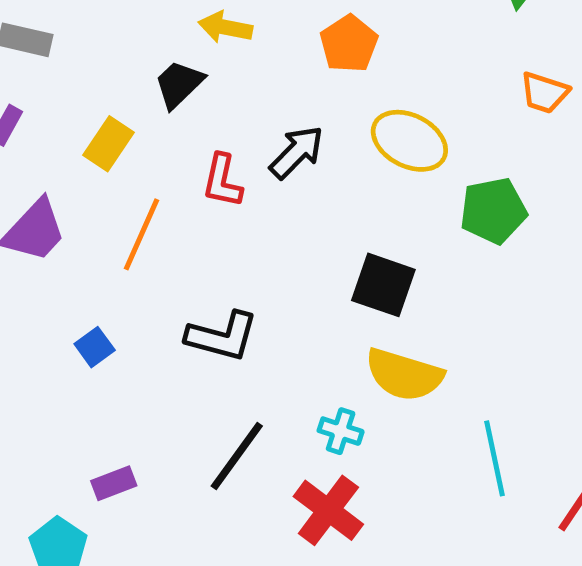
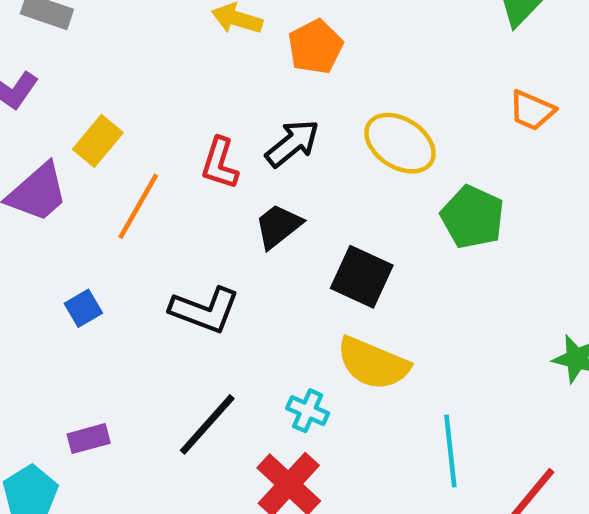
orange pentagon: (349, 44) -> (315, 47), moved
black trapezoid: (179, 84) -> (278, 226), moved
yellow rectangle: (109, 144) -> (98, 141), moved
green pentagon: (493, 211) -> (473, 217), turned 30

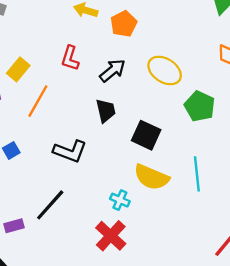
red L-shape: (220, 163) -> (70, 58), moved
black trapezoid: (278, 226) -> (106, 111), turned 115
black line: (207, 424) -> (50, 205), moved
purple rectangle: (89, 439) -> (14, 226), moved
cyan line: (450, 451) -> (197, 174), moved

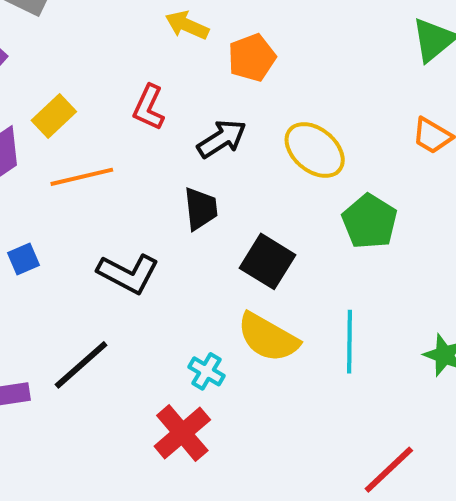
orange line: (38, 101) -> (82, 177), turned 40

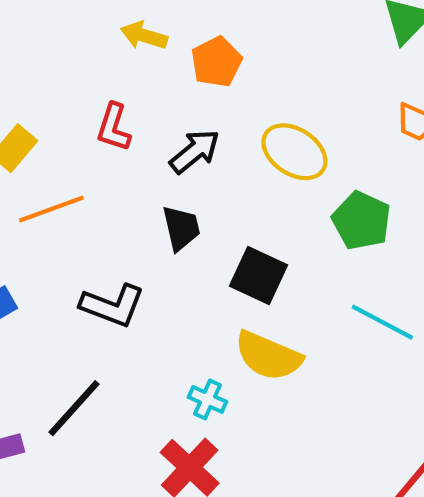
cyan line: (350, 342) -> (382, 322), moved, turned -56

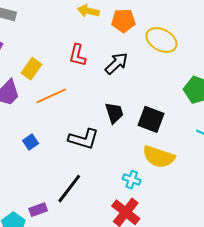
orange pentagon: (216, 62) -> (123, 21), turned 30
yellow ellipse: (294, 152) -> (161, 40), moved
black trapezoid: (181, 228) -> (114, 113), moved

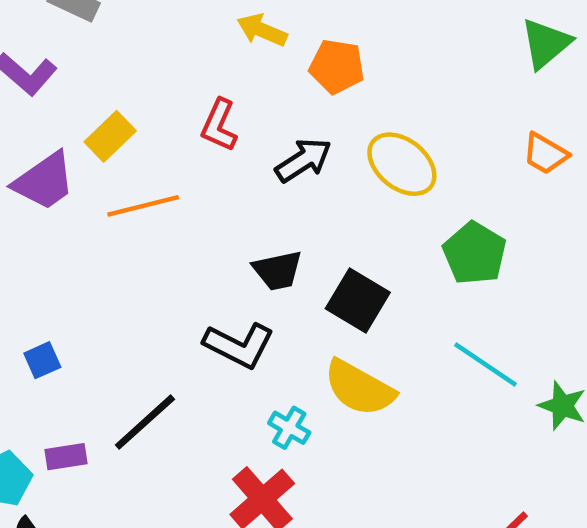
yellow ellipse: (161, 40) -> (402, 164), moved
black trapezoid: (114, 113) -> (278, 270), turned 85
black L-shape: (84, 139) -> (239, 345), moved
blue square: (31, 142) -> (42, 360), moved

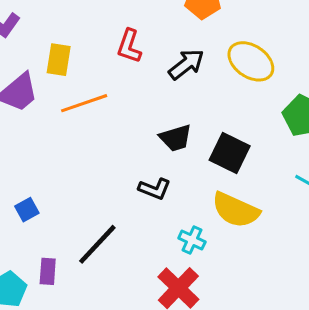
yellow rectangle: (110, 136) -> (59, 60), turned -32
black L-shape: (239, 345) -> (155, 189), size x0.7
purple rectangle: (66, 457) -> (48, 271), turned -72

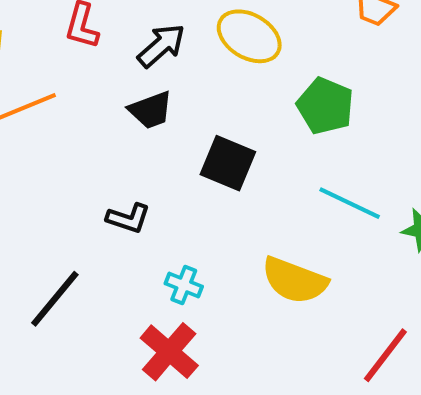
black trapezoid: (176, 138) -> (151, 110), moved
yellow semicircle: (236, 210) -> (295, 280), moved

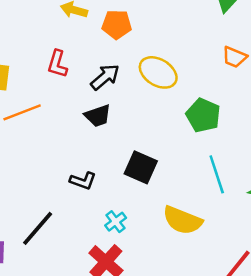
black square: (228, 163) -> (141, 167), moved
cyan line: (350, 203) -> (217, 174), turned 45
cyan cross: (184, 285) -> (116, 222), turned 30

